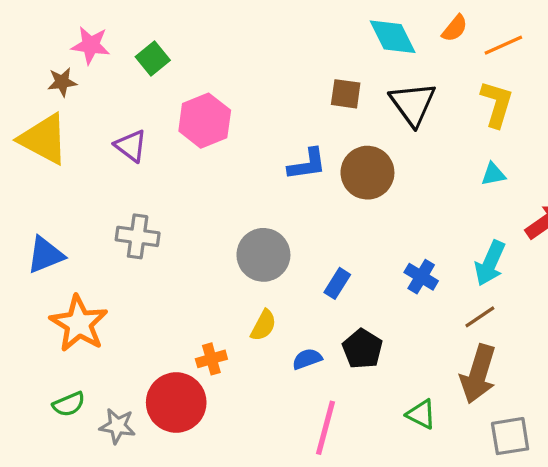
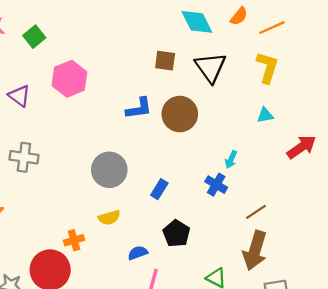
cyan arrow: (490, 263) -> (231, 160), moved, size x0.6
yellow semicircle: (263, 325) -> (109, 218), turned 45
blue semicircle: (307, 359) -> (138, 253), moved

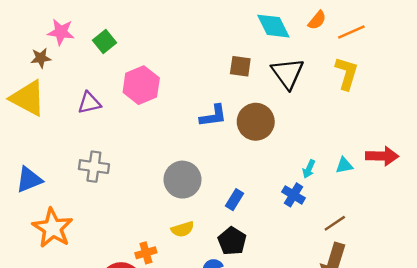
purple triangle: (19, 96) -> (89, 103), turned -50
cyan triangle: (265, 115) -> (344, 165), moved
red arrow: (302, 147) -> (382, 156), turned 36
black pentagon: (176, 233) -> (232, 241), moved

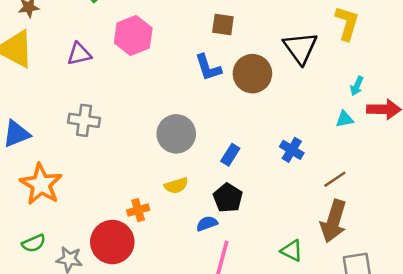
brown square: (240, 66) -> (223, 24), moved
black triangle: (288, 73) -> (300, 48), moved
blue L-shape: (213, 116) -> (208, 67), turned 80
cyan arrow: (309, 169) -> (357, 86), moved

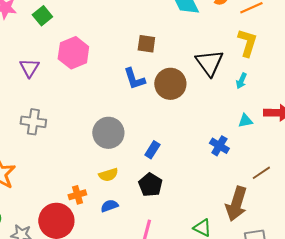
purple triangle: (79, 54) -> (29, 68), turned -45
cyan arrow: (357, 86) -> (241, 81), moved
blue cross: (292, 150) -> (219, 146), moved
brown line: (335, 179) -> (261, 173), moved
blue semicircle: (207, 224) -> (109, 206), moved

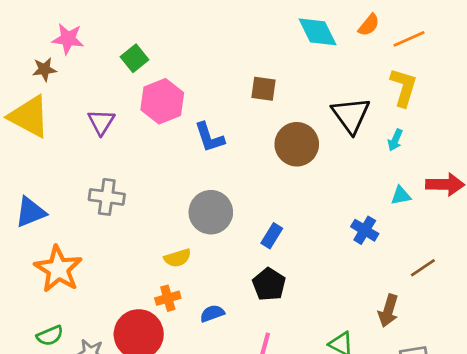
green square: (42, 16) -> (135, 58), moved
blue L-shape: (134, 79) -> (209, 137), moved
yellow semicircle: (108, 175) -> (178, 258), moved
brown arrow: (236, 204) -> (388, 311), size x0.7

